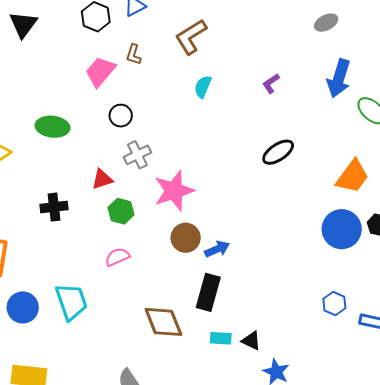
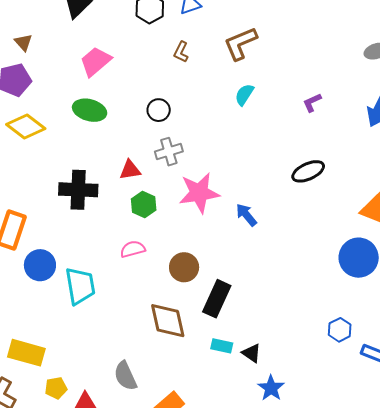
pink trapezoid: (100, 72) -> (96, 61), moved
black cross: (54, 207) -> (78, 190), size x1.4
brown circle: (186, 238) -> (184, 267), moved
blue arrow: (217, 249) -> (246, 215), moved, turned -115
blue circle: (23, 307) -> (40, 265), moved

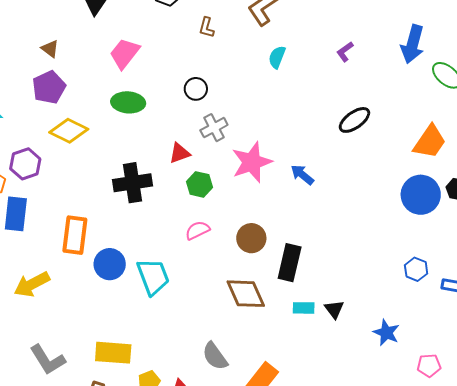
black triangle: (251, 353) -> (334, 309), turned 30
blue star: (271, 388) -> (386, 333), moved

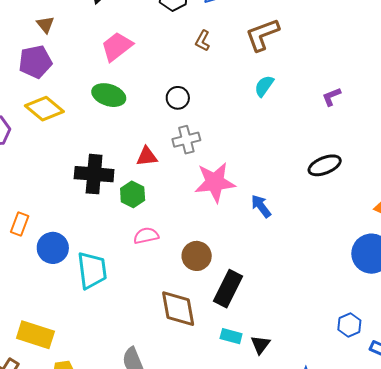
green hexagon: (200, 184) -> (133, 194), moved
orange rectangle: (75, 235) -> (20, 224), moved, size x0.6

